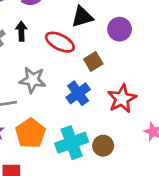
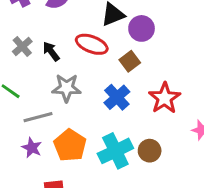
purple circle: (120, 29) -> (142, 28), moved
black arrow: (21, 31) -> (51, 51), moved, turned -30

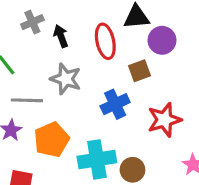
red ellipse: (92, 44) -> (105, 41), turned 40

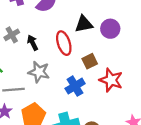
purple circle: (162, 40) -> (110, 29), moved
red star: (164, 120) -> (111, 80), moved, turned -30

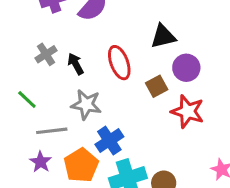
black triangle: (84, 24) -> (163, 36), moved
purple circle: (110, 29) -> (186, 68), moved
blue cross: (75, 86) -> (109, 141), moved

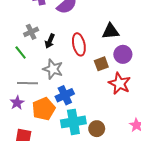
black arrow: (76, 64) -> (50, 41), turned -136
green line: (27, 99) -> (21, 52), moved

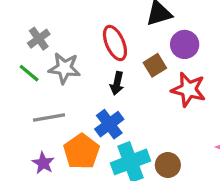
black arrow: (50, 41) -> (117, 83), moved
gray star: (53, 69) -> (64, 68), moved
purple star: (17, 103) -> (43, 163), moved

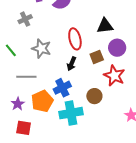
gray cross: (39, 39) -> (25, 19), moved
green line: (29, 73) -> (11, 50), moved
brown circle: (168, 165) -> (94, 96), moved

